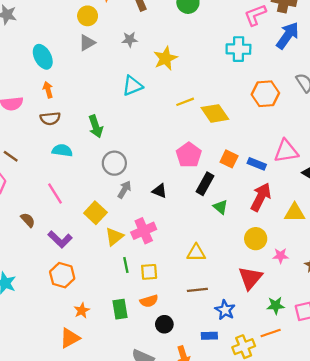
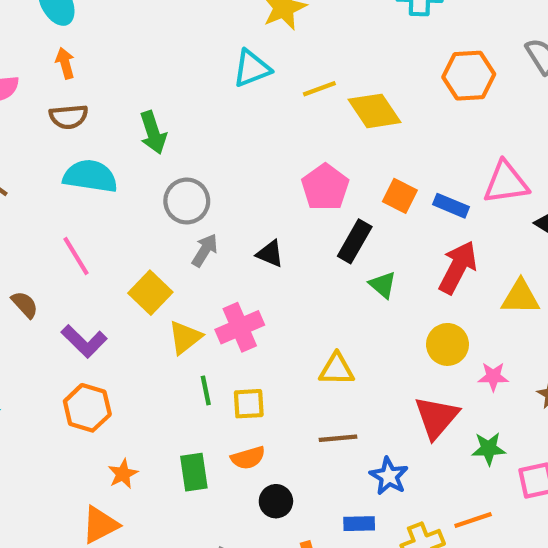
cyan triangle: (132, 86) -> (252, 68), moved
cyan semicircle: (62, 150) -> (90, 176), size x1.4
green star: (276, 305) -> (489, 449), moved

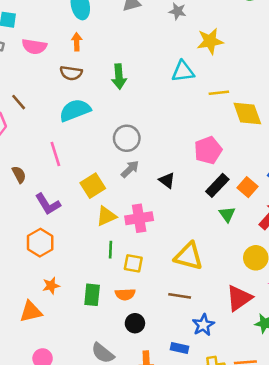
green arrow: (153, 132) -> (119, 77), moved
cyan semicircle: (90, 176) -> (75, 110), turned -44
orange square: (400, 196) -> (248, 187), moved
yellow triangle: (337, 369) -> (189, 256), size x1.4

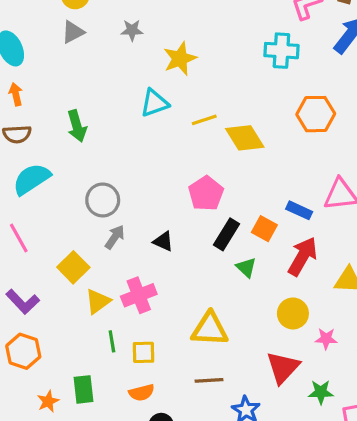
green rectangle: (92, 295) -> (84, 389), moved

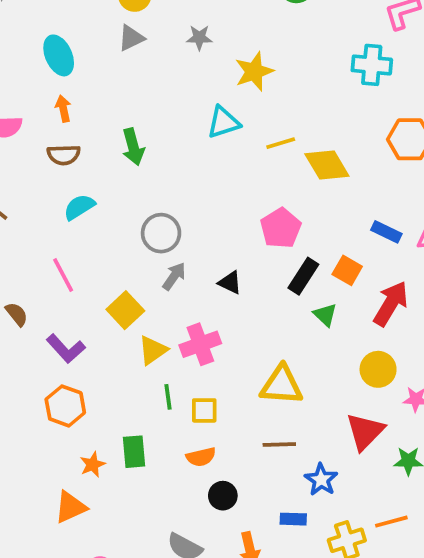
cyan semicircle: (32, 179) -> (79, 207), size x0.7
blue rectangle: (299, 210) -> (386, 232), moved

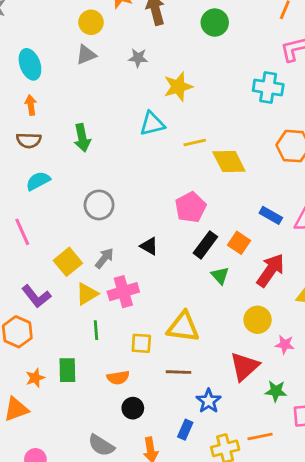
gray arrow: (174, 276) -> (104, 258), moved
purple L-shape: (66, 349) -> (36, 296), moved
yellow square: (204, 410) -> (141, 343), moved
blue rectangle: (293, 519) -> (185, 430), turned -72

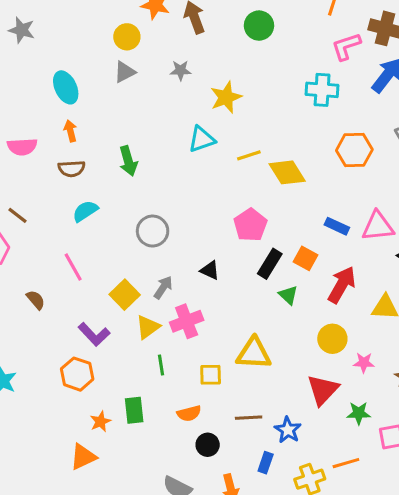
brown line: (178, 372) -> (249, 418), moved

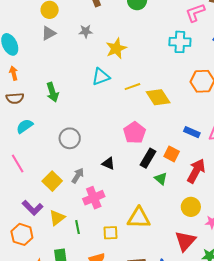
yellow triangle: (148, 327) -> (57, 218), moved

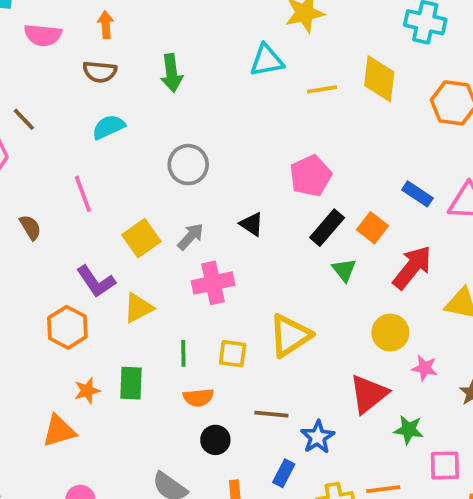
yellow diamond: (158, 97) -> (379, 79), moved, turned 30
yellow triangle: (139, 218) -> (290, 336), turned -45
green line: (78, 227) -> (183, 353), moved

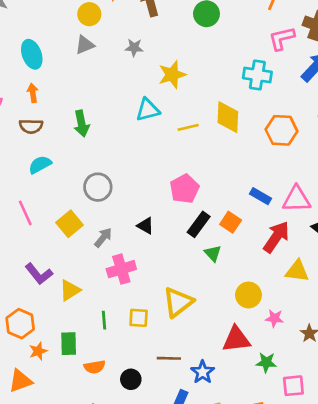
yellow square: (141, 238) -> (69, 224), moved
red arrow: (412, 267) -> (276, 237), moved
orange hexagon: (67, 327) -> (20, 324), moved
red triangle: (369, 394) -> (236, 339), turned 36
orange semicircle: (198, 398) -> (95, 367), moved

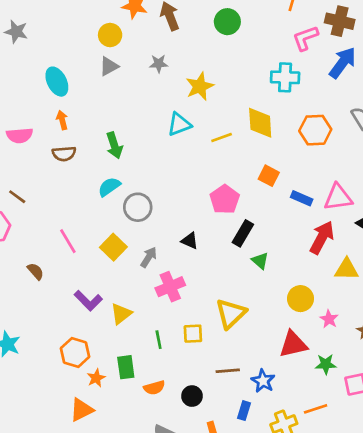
cyan semicircle: (40, 165) -> (109, 187), moved
orange square: (231, 222) -> (269, 176), moved
pink star: (274, 318) -> (329, 319), turned 30

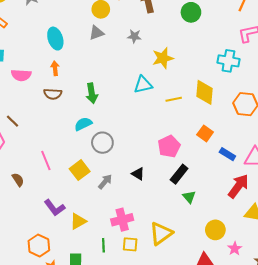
pink cross: (170, 287) -> (122, 220), moved

